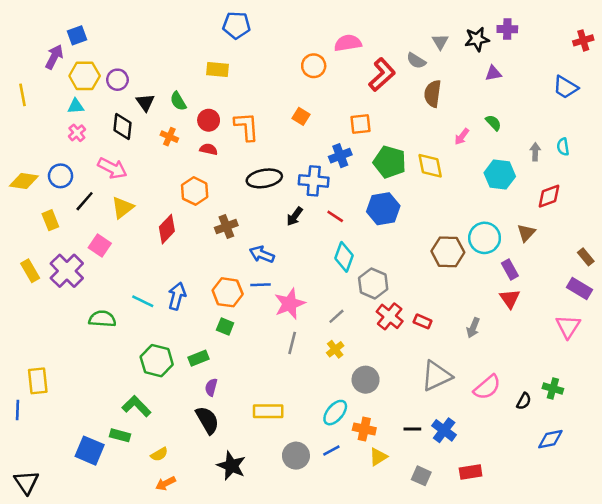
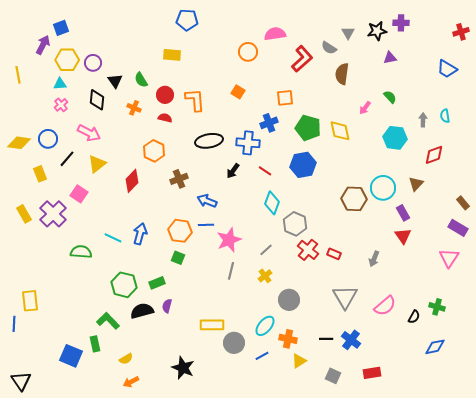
gray triangle: (436, 376) -> (345, 297), turned -36
black semicircle: (207, 420) -> (142, 311), moved, turned -75
green rectangle: (120, 435) -> (95, 344), turned 63
gray circle: (296, 456) -> (234, 343), moved

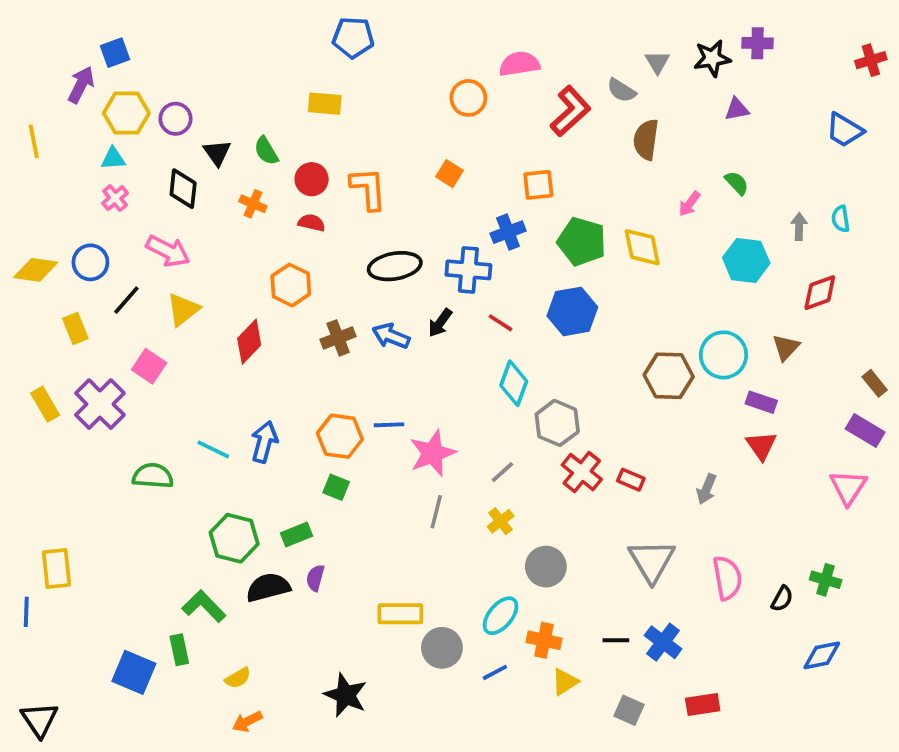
blue arrow: (207, 201) -> (391, 336), moved
purple rectangle: (403, 213) -> (761, 402), turned -42
pink semicircle: (385, 306) -> (727, 578), turned -60

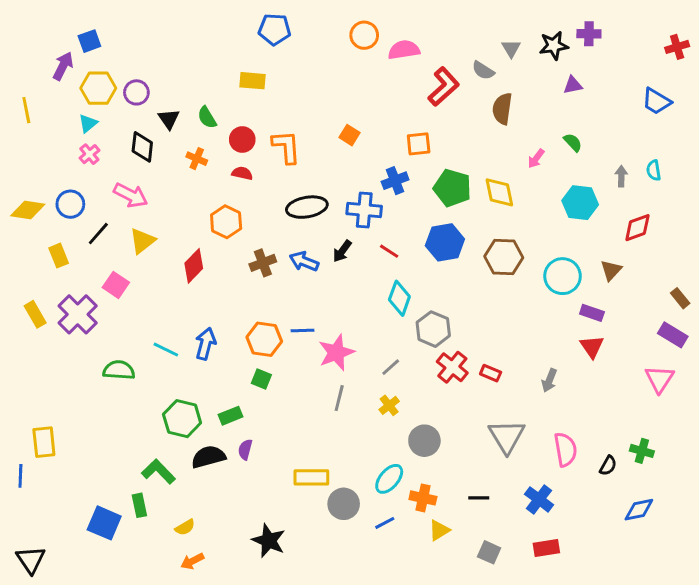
orange circle: (468, 98) -> (364, 35), moved
cyan triangle: (113, 158) -> (88, 123), turned -36
brown hexagon: (669, 376) -> (504, 257), moved
blue cross: (663, 642) -> (539, 499), moved

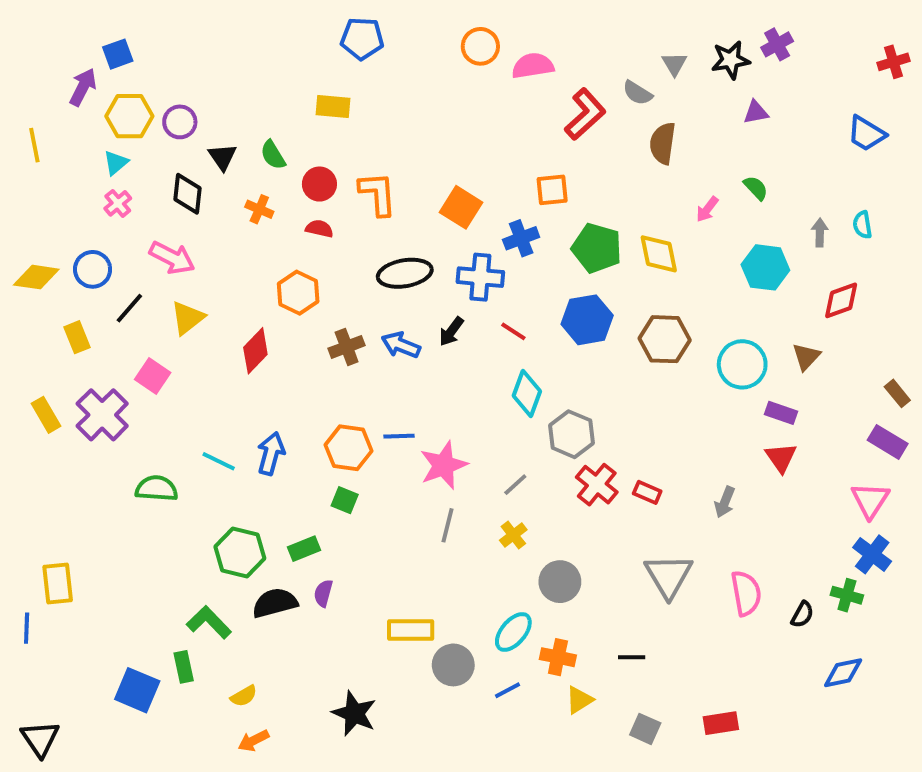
purple cross: (589, 34) -> (777, 44), turned -30
orange square: (350, 135) -> (461, 207), moved, size x1.5
blue cross: (539, 499) -> (872, 554), moved

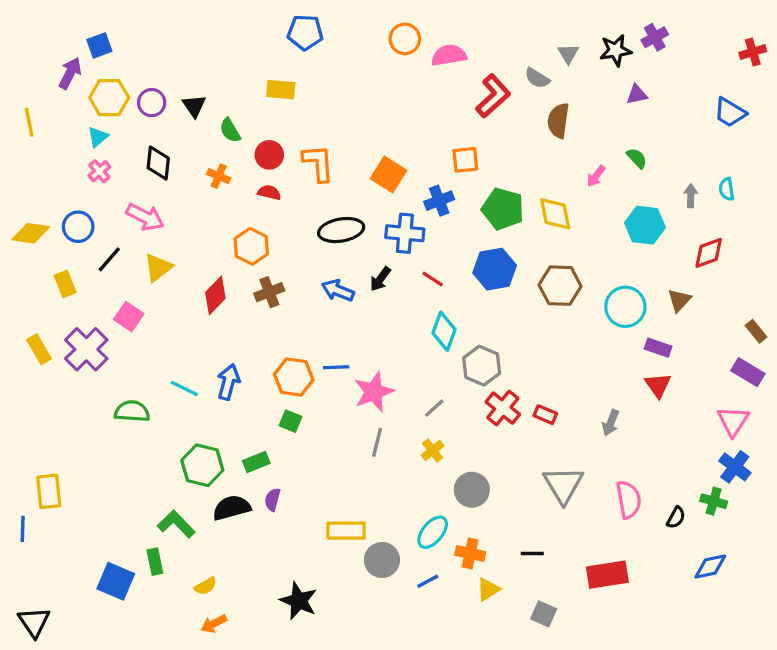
black triangle: (222, 157) -> (194, 106), moved
brown cross: (347, 347) -> (269, 292), moved
red rectangle: (721, 723) -> (607, 575), moved, size x1.4

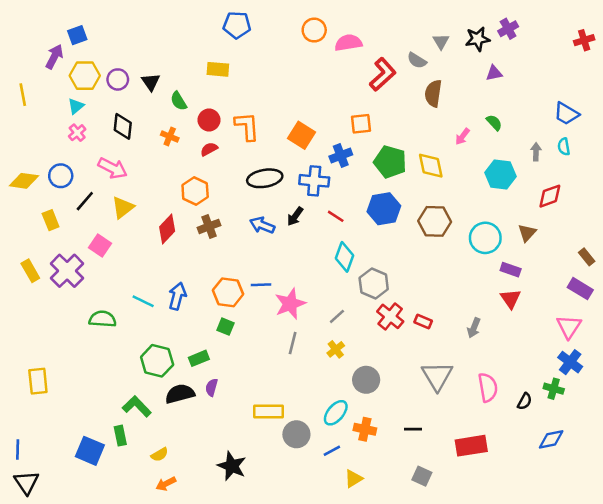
blue trapezoid: (730, 112) -> (566, 114), moved
red semicircle: (269, 192) -> (209, 149), turned -42
blue line: (23, 529) -> (18, 450), moved
yellow triangle: (488, 589) -> (353, 479), moved

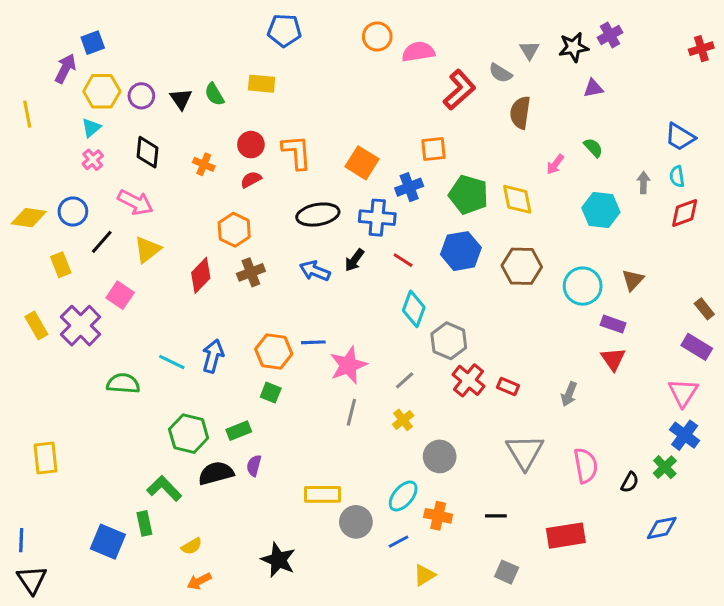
green semicircle: (179, 101) -> (214, 94), moved
red diamond: (550, 196) -> (685, 213), moved
green cross: (554, 389) -> (665, 467), turned 30

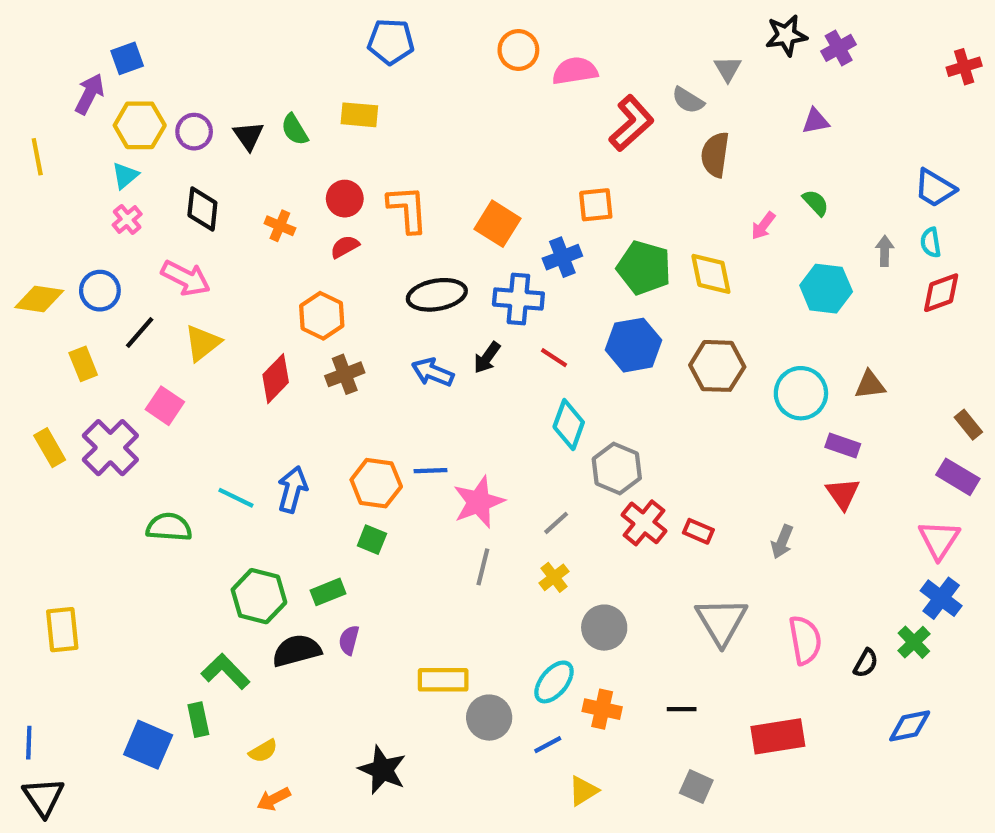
black star: (573, 47) -> (786, 35), moved
brown triangle: (633, 280) -> (870, 385), turned 40

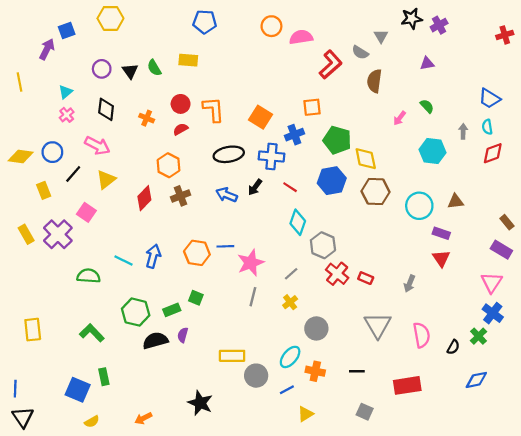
yellow hexagon: (140, 125) -> (110, 18), moved
yellow diamond: (711, 274) -> (366, 159), moved
green square: (372, 540) -> (196, 298), moved
green L-shape: (225, 671) -> (92, 333), moved
yellow semicircle: (263, 751) -> (92, 422), moved

